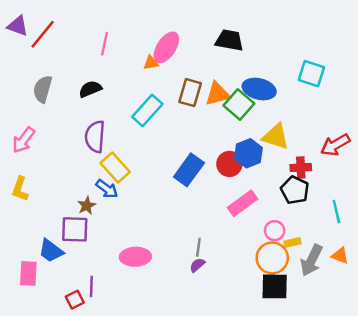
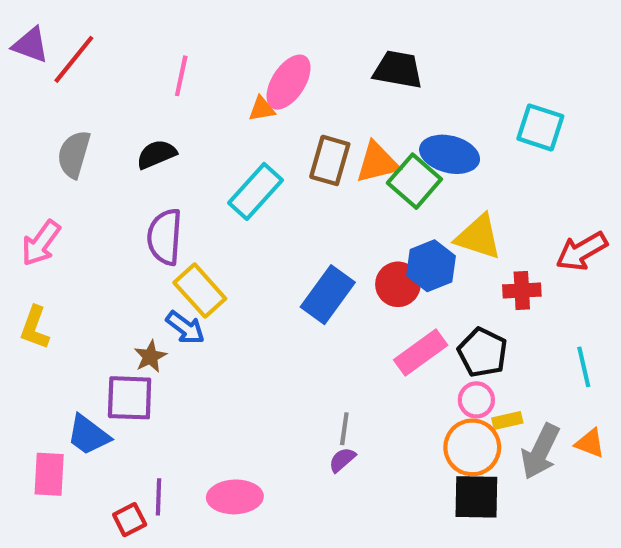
black pentagon: (295, 190) -> (483, 352), moved
pink ellipse: (135, 257) -> (235, 497), moved

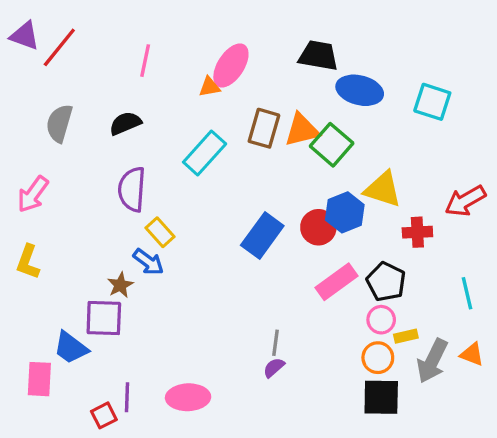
blue ellipse: (450, 154) -> (360, 90), moved
yellow rectangle: (200, 291) -> (160, 232), size x0.7
orange circle: (472, 447) -> (378, 358), size x0.7

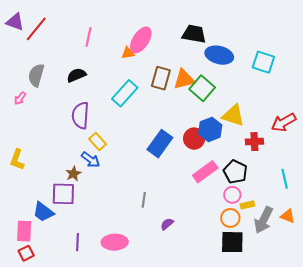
pink arrow: (33, 194) -> (20, 98), moved, size x0.6
gray line: (276, 343) -> (144, 200), moved
red square: (104, 415) -> (26, 253), moved

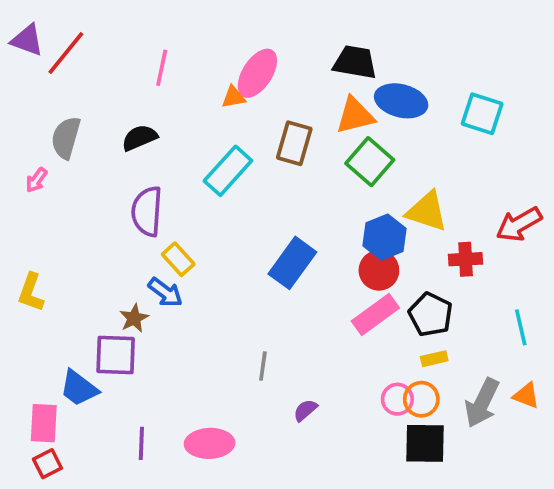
orange triangle: (184, 79) -> (355, 116), moved
red circle: (194, 139) -> (379, 270), moved
pink circle: (232, 195) -> (397, 399), moved
yellow rectangle: (247, 205) -> (434, 359), moved

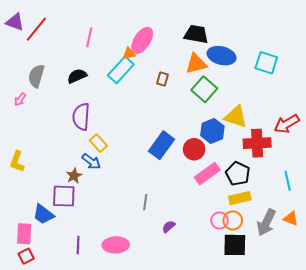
brown rectangle: (294, 143) -> (163, 79), size x0.6
cyan rectangle: (228, 171) -> (121, 70), moved
red cross: (466, 259) -> (257, 143), size x1.5
red circle: (379, 270) -> (194, 149), moved
yellow rectangle: (434, 359) -> (240, 198), size x1.5

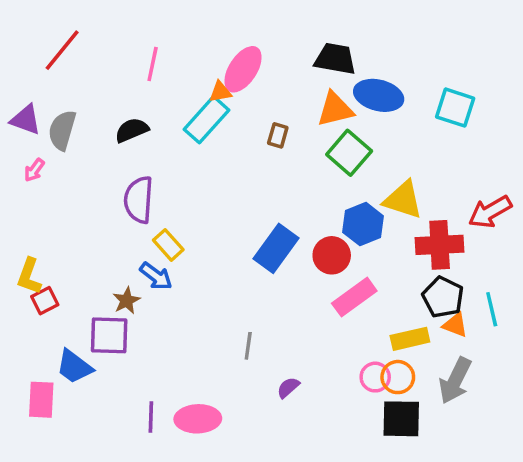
purple triangle: (15, 22) -> (26, 120), moved
black pentagon: (238, 174) -> (443, 297), moved
orange triangle: (291, 218) -> (455, 325), moved
purple line: (78, 245) -> (151, 417), moved
red square: (26, 256) -> (45, 301), moved

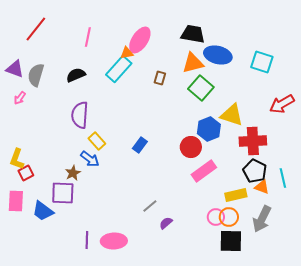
red arrow: (490, 212) -> (282, 104), moved
blue rectangle: (276, 248) -> (140, 145), moved, size x0.6
gray line: (248, 346) -> (150, 206), moved, turned 42
pink rectangle: (41, 400) -> (16, 201), moved

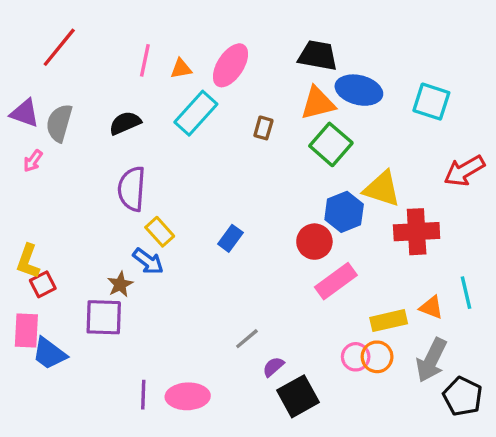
orange triangle: (127, 53) -> (181, 69), moved
black pentagon: (255, 171) -> (463, 396), moved
blue trapezoid: (43, 211) -> (49, 354), moved
black square: (231, 241) -> (298, 396), moved, turned -30

